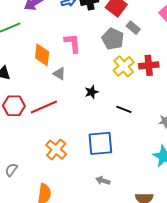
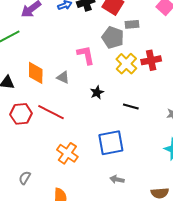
gray rectangle: (133, 28) -> (132, 24), turned -40
pink L-shape: (73, 43) -> (86, 55), moved
orange diamond: (42, 55) -> (36, 73), moved
red line: (44, 107) -> (51, 112), turned 56

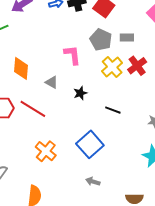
gray rectangle: (132, 24) -> (127, 37), moved
red cross: (151, 60) -> (137, 66), turned -30
gray triangle: (63, 77) -> (52, 82), moved
blue square: (111, 143) -> (90, 144), turned -36

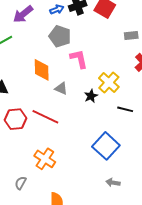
gray pentagon: (101, 40) -> (60, 36), moved
yellow cross: (112, 67) -> (109, 83), moved
orange diamond: (21, 68) -> (42, 70), moved
orange cross: (46, 151) -> (45, 159), moved

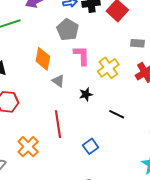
yellow cross: (109, 83) -> (108, 68), moved
red line: (45, 117) -> (58, 124), moved, turned 44
blue square: (106, 146) -> (91, 146), size x0.6

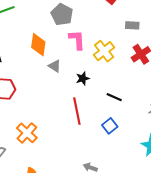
red line: (58, 124) -> (77, 111), moved
blue square: (91, 146) -> (110, 126), moved

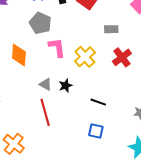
gray triangle: (55, 66) -> (46, 84), moved
red line: (77, 111) -> (45, 112), moved
blue square: (110, 126) -> (96, 131), turned -35

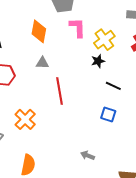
gray triangle: (46, 84) -> (42, 63), moved, turned -32
black star: (66, 86) -> (98, 61), moved

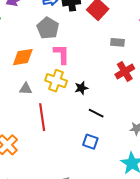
orange diamond: (39, 31) -> (23, 57), turned 70
yellow cross: (104, 40) -> (56, 81), moved, turned -35

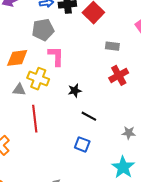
gray pentagon: (48, 28) -> (43, 30), turned 30
yellow cross: (56, 81) -> (38, 79), moved

